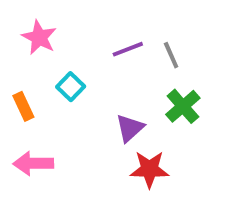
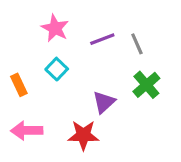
pink star: (39, 37) -> (55, 28), moved
red star: (149, 169) -> (83, 135), moved

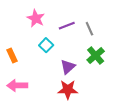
cyan square: (57, 69) -> (46, 45), moved
red star: (83, 135) -> (68, 90), moved

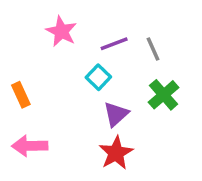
cyan square: (46, 45) -> (98, 77), moved
red star: (68, 90) -> (116, 153), turned -30

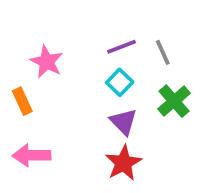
pink star: (61, 31) -> (47, 62), moved
cyan square: (98, 77) -> (120, 82), moved
purple triangle: (116, 114) -> (123, 122), turned -32

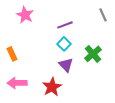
gray line: (163, 52) -> (103, 15), moved
pink star: (47, 62) -> (25, 15), moved
red star: (123, 163) -> (52, 87), moved

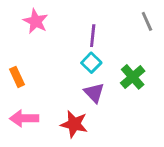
purple line: (65, 25) -> (93, 36), turned -63
red star: (52, 87) -> (74, 124), turned -30

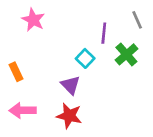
purple line: (93, 36) -> (104, 33), moved
green cross: (133, 77) -> (126, 54), moved
purple triangle: (94, 93) -> (71, 85), moved

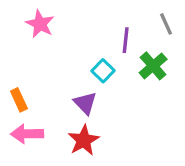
orange rectangle: (16, 72) -> (19, 100), moved
red star: (69, 116) -> (84, 140), turned 30

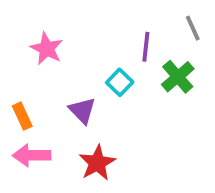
pink star: (40, 24) -> (47, 49), moved
purple triangle: (85, 103) -> (82, 110), moved

